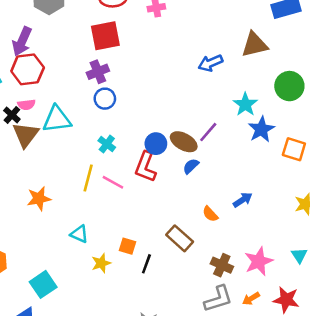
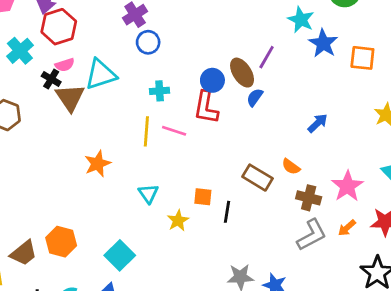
brown ellipse: (184, 142) -> (242, 73), turned 40
cyan cross: (107, 144) -> (160, 91), turned -30
orange semicircle: (210, 214) -> (291, 167), moved
cyan triangle: (79, 234) -> (148, 194), turned 42

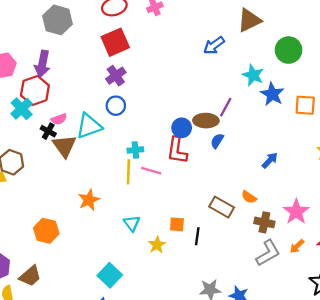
red hexagon: (59, 27) -> (35, 90), moved
blue circle: (148, 42) -> (116, 106), moved
brown ellipse: (242, 73) -> (206, 121), turned -55
cyan cross: (160, 91) -> (135, 150), moved
orange hexagon: (61, 242) -> (46, 231), moved

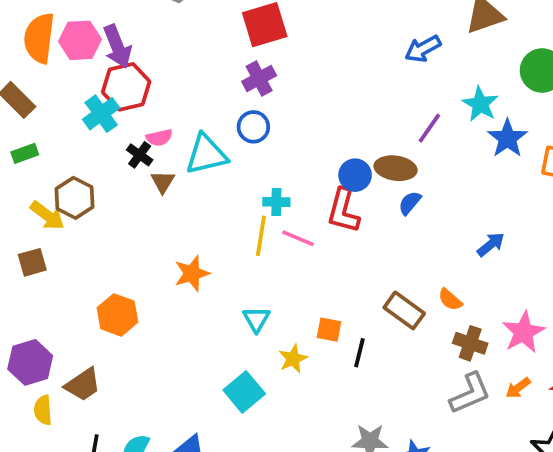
purple arrow: (42, 64) -> (117, 46), moved, turned -40
purple line: (226, 107) -> (429, 128), moved
brown triangle: (64, 146) -> (163, 182), size x0.6
cyan square: (110, 275) -> (244, 392), moved

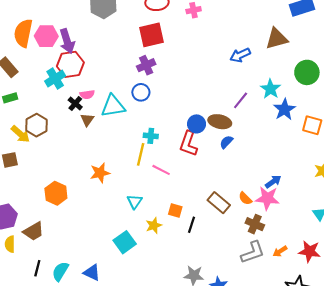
pink line: (298, 238) -> (161, 170), moved
blue arrow: (491, 244) -> (273, 182), moved
pink star: (523, 332) -> (267, 198), moved, turned 30

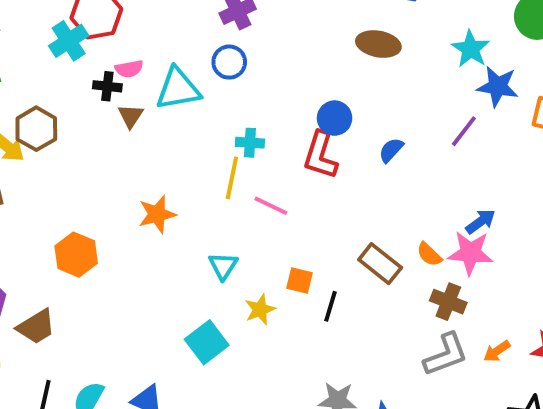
purple line: (241, 100) -> (464, 131), moved
black cross: (75, 104) -> (107, 86), turned -32
blue star: (284, 109) -> (498, 86), turned -30
brown ellipse: (220, 122) -> (378, 44), moved

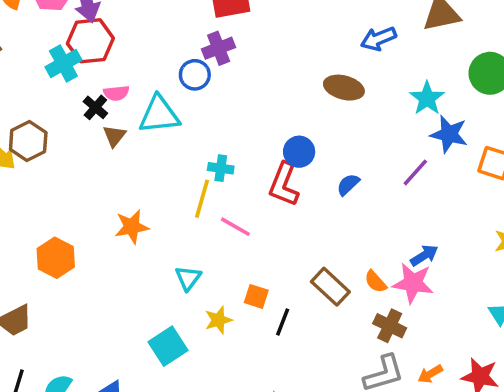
blue circle: (229, 62) -> (195, 75), moved
black cross: (107, 86) -> (95, 107), turned 30

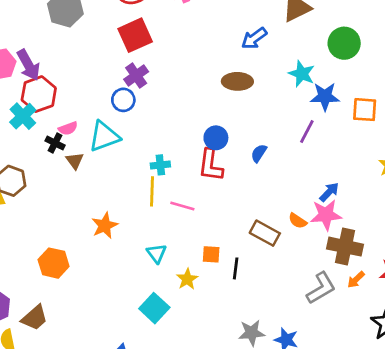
brown cross: (390, 326) -> (345, 247), moved, size x1.4

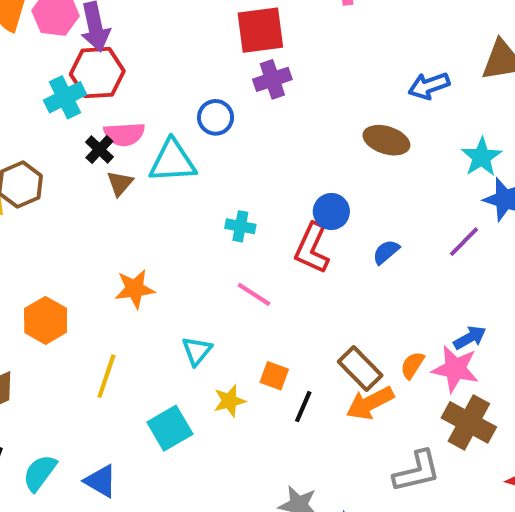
purple cross: (136, 76) -> (272, 79), moved
pink semicircle: (68, 128) -> (124, 134), size x1.4
yellow line: (152, 191) -> (106, 376), moved
orange semicircle: (298, 221) -> (412, 365), turned 72
orange arrow: (356, 280) -> (370, 403), moved, size x1.6

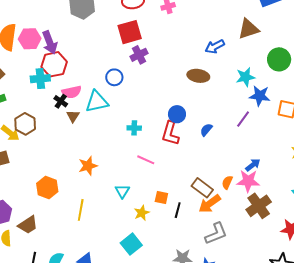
cyan cross: (65, 97) -> (40, 79), turned 30
cyan star: (482, 157) -> (245, 77), turned 30
brown cross: (469, 422) -> (259, 206), turned 35
cyan square: (170, 428) -> (131, 244), moved
gray L-shape: (417, 471) -> (216, 234), moved

